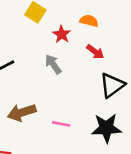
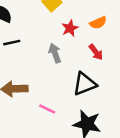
orange semicircle: (89, 21) -> (98, 23), turned 126
black triangle: (112, 85) -> (85, 84), moved

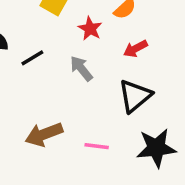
black line: (12, 43) -> (32, 58), moved
red arrow: (96, 52) -> (135, 49), turned 119

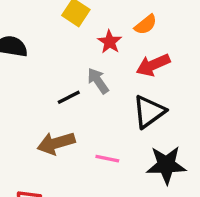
red arrow: (135, 49) -> (153, 65), size x1.4
black line: (32, 58) -> (69, 97), moved

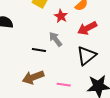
black line: (69, 97) -> (39, 50), turned 40

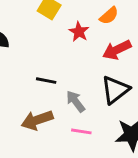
gray arrow: (55, 39) -> (76, 101), moved

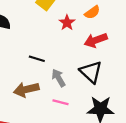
black triangle: (115, 90) -> (91, 72), turned -45

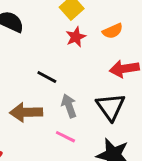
orange semicircle: (92, 12) -> (113, 31), moved
red star: (67, 23) -> (76, 37), moved

